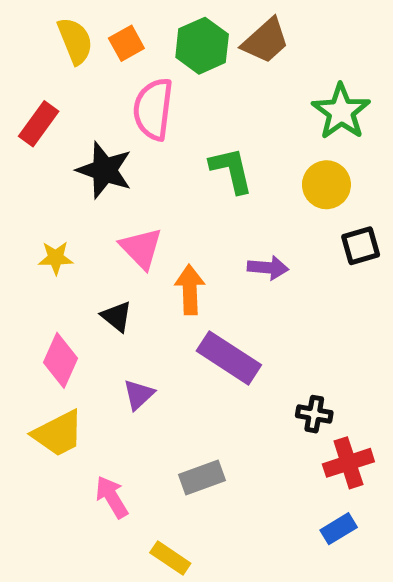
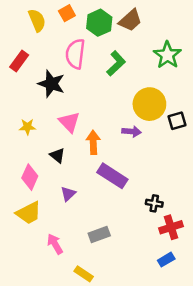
orange square: (126, 43) -> (67, 13), moved
green L-shape: (231, 170) -> (116, 63), moved, turned 60
yellow circle: (326, 185) -> (149, 104), moved, size x1.4

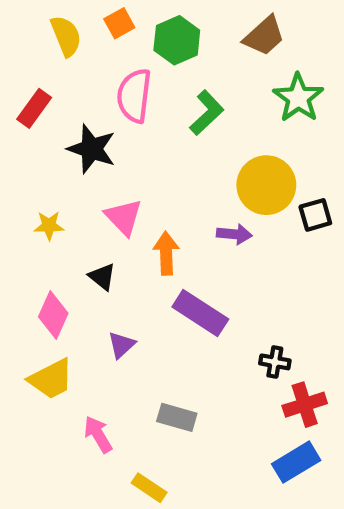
brown trapezoid: (130, 20) -> (264, 36), moved
gray rectangle: (99, 234) -> (177, 417), turned 36
blue rectangle: (166, 260) -> (296, 462), size x1.5

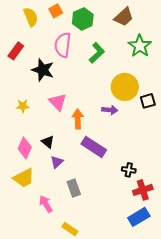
black triangle: (102, 277) -> (48, 142), moved
gray rectangle: (177, 417) -> (74, 188), moved, turned 54

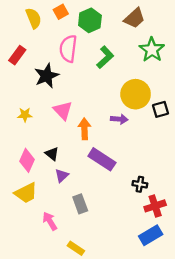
black star: (43, 70) -> (47, 76), turned 30

